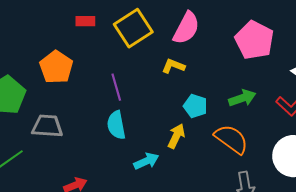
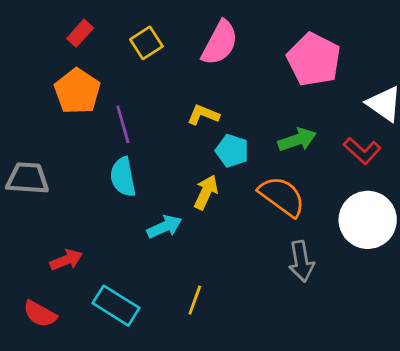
red rectangle: (85, 21) -> (80, 33), turned -48
yellow square: (133, 28) -> (146, 43), size x0.6
yellow L-shape: (173, 66) -> (203, 115), moved
orange pentagon: (56, 67) -> (77, 91), moved

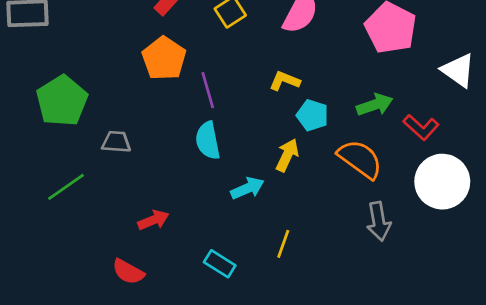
red L-shape: (362, 151) -> (421, 127), moved
gray trapezoid: (28, 178) -> (116, 142), size x0.7
yellow line: (195, 300) -> (283, 244), moved
cyan rectangle: (116, 306) -> (220, 264), moved, size x0.7

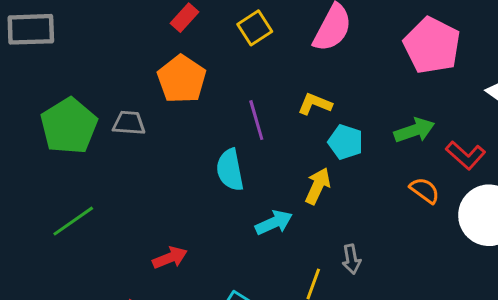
purple line: (208, 90) -> (256, 120), moved
gray trapezoid: (116, 142) -> (129, 123), moved
orange semicircle: (360, 159) -> (425, 190), moved, size x0.6
gray arrow: (379, 221) -> (351, 259), moved, size x0.7

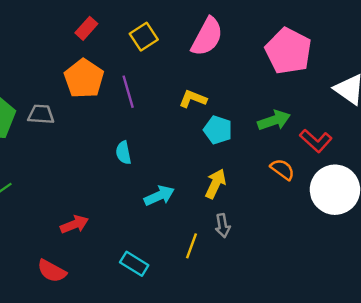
purple line: (256, 120) -> (128, 92), moved
cyan semicircle: (230, 170) -> (123, 153), size x0.7
yellow arrow: (318, 186) -> (215, 184), moved

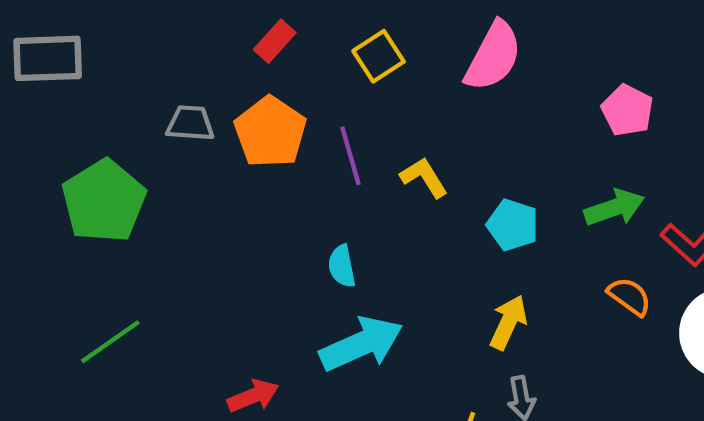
pink pentagon: (288, 51) -> (627, 110), moved, size x0.6
yellow L-shape: (193, 99) -> (424, 177), moved, turned 36
gray trapezoid: (41, 114) -> (190, 123), moved
cyan arrow: (159, 196) -> (361, 344), moved, size x1.5

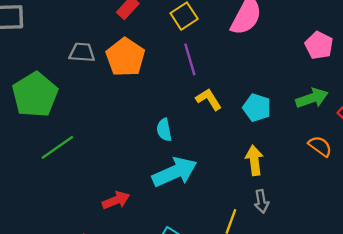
purple line: (350, 156) -> (190, 59), moved
yellow L-shape: (424, 177) -> (209, 99), moved
yellow arrow: (508, 322) -> (254, 160), turned -32
green line: (110, 342) -> (57, 147), moved

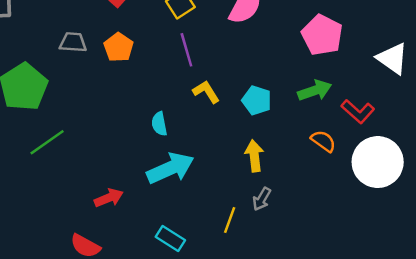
pink pentagon: (319, 45) -> (322, 35), size x1.4
orange pentagon: (125, 57) -> (119, 47), size x0.7
gray arrow: (261, 201) -> (262, 199), turned 40

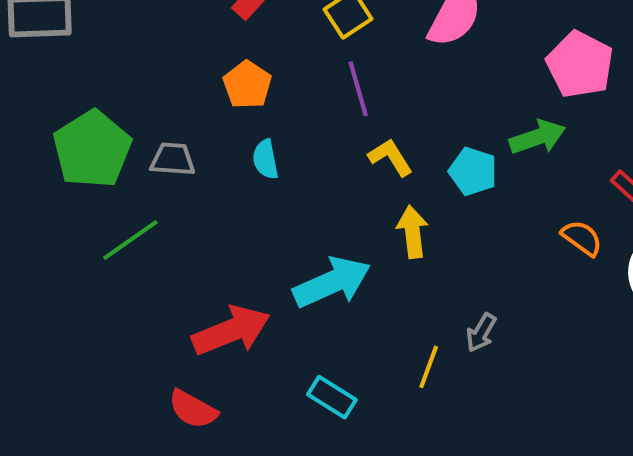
gray trapezoid: (73, 42) -> (173, 159), moved
green arrow: (315, 90) -> (538, 137), moved
cyan semicircle: (159, 124) -> (265, 159), moved
yellow arrow: (254, 156) -> (413, 232), moved
red arrow: (109, 198) -> (231, 331), size x1.6

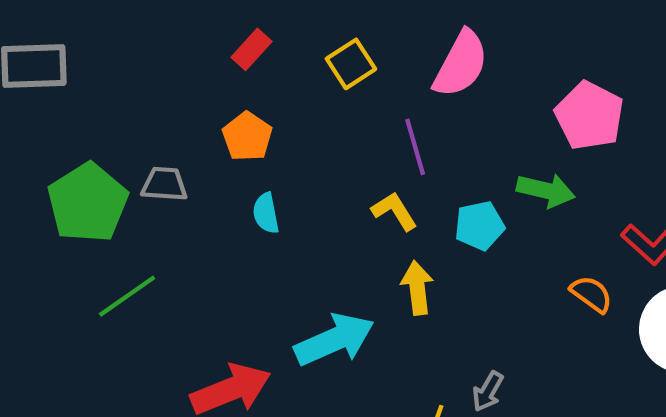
purple line: (358, 89) -> (415, 147), moved
green arrow: (538, 137) -> (546, 190), turned 32
gray trapezoid: (173, 159) -> (164, 184), moved
cyan pentagon: (473, 171) -> (479, 226), turned -30

